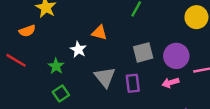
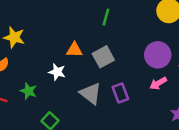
gray square: (143, 52) -> (103, 57), moved
green star: (56, 66) -> (28, 91), moved

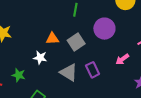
purple circle: (158, 55) -> (104, 29), moved

